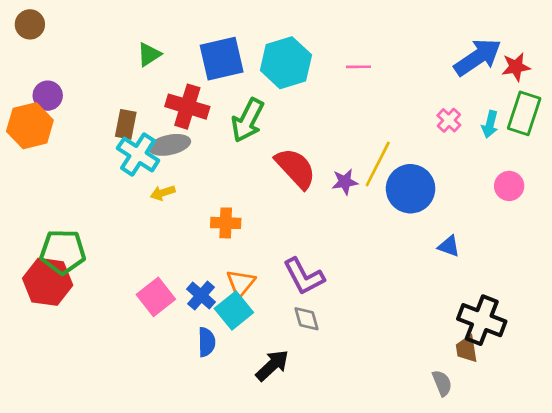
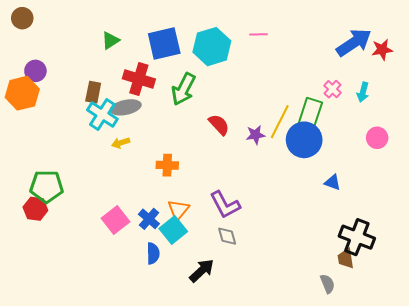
pink line: (359, 67) -> (259, 34), moved
green rectangle: (524, 113) -> (310, 113), moved
red semicircle: (296, 168) -> (219, 125), size x0.7
red hexagon: (48, 282) -> (35, 209), size x0.7

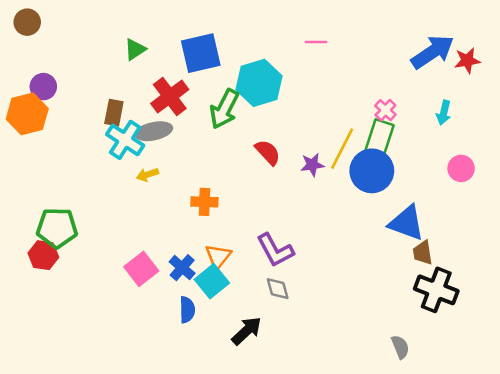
cyan hexagon: (212, 47) -> (259, 83), moved
red cross: (139, 79) -> (170, 97), turned 36
pink cross: (333, 89) -> (385, 110), moved
blue triangle: (333, 182) -> (407, 223), size x1.8
brown trapezoid: (346, 258) -> (423, 253), moved

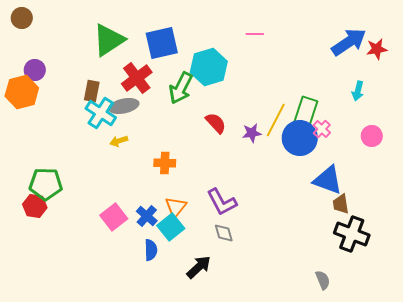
green triangle: (135, 49) -> (109, 40), size x1.8
pink cross: (385, 110) -> (322, 129), moved

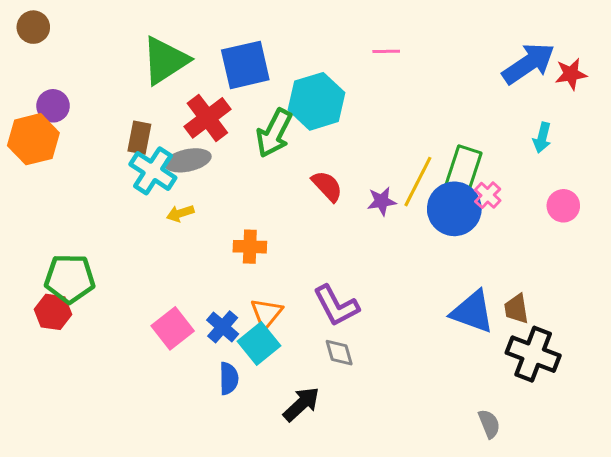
blue triangle: (328, 180) -> (472, 312), moved

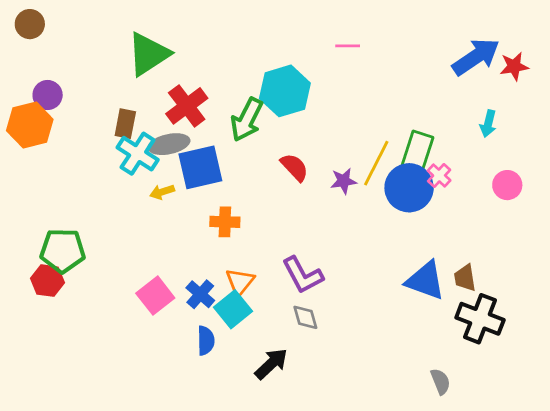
blue square: (245, 65) -> (200, 167), moved

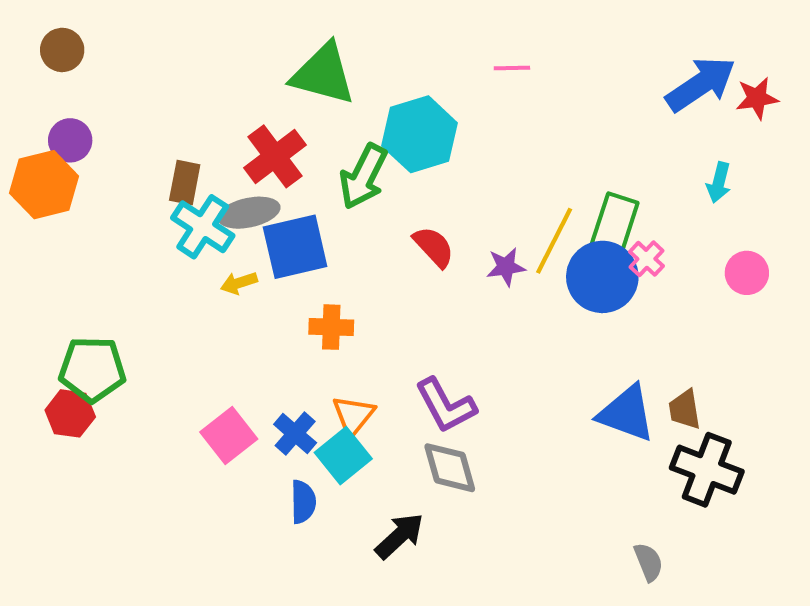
brown circle: (30, 24) -> (62, 50), moved
green triangle: (148, 54) -> (323, 74), moved, turned 48
gray diamond: (305, 317) -> (450, 468), size x1.4

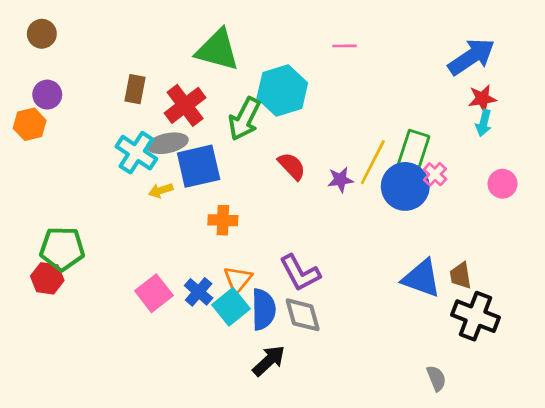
red star: (757, 98) -> (482, 99), moved
brown rectangle: (185, 183) -> (135, 89), moved
orange hexagon: (44, 185) -> (30, 124), size x0.7
blue semicircle: (303, 502) -> (263, 309), moved, size x1.4

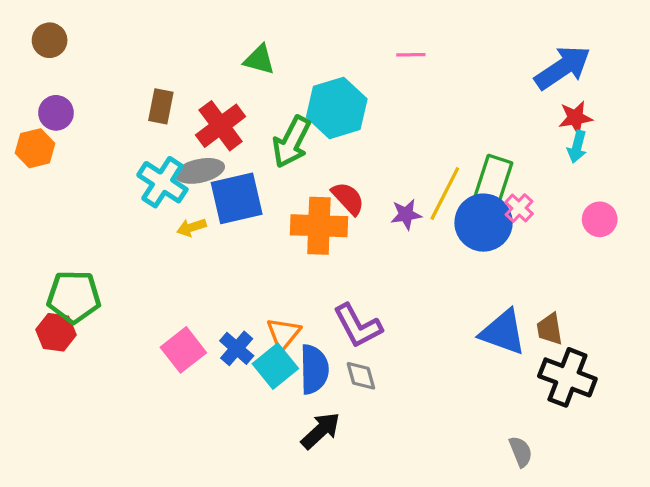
green triangle: (217, 50) -> (259, 60), size x0.6
orange cross: (223, 220) -> (319, 226), moved, size x1.6
gray diamond: (303, 315) -> (361, 376), size x0.7

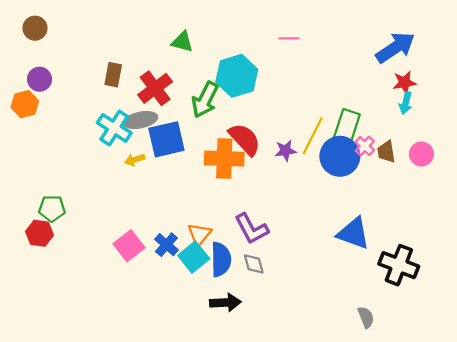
red semicircle: (348, 198) -> (245, 139), size x1.4
green pentagon: (74, 297) -> (52, 208), size x0.7
brown trapezoid: (550, 329) -> (386, 152), moved
black arrow: (321, 431) -> (225, 302), turned 40

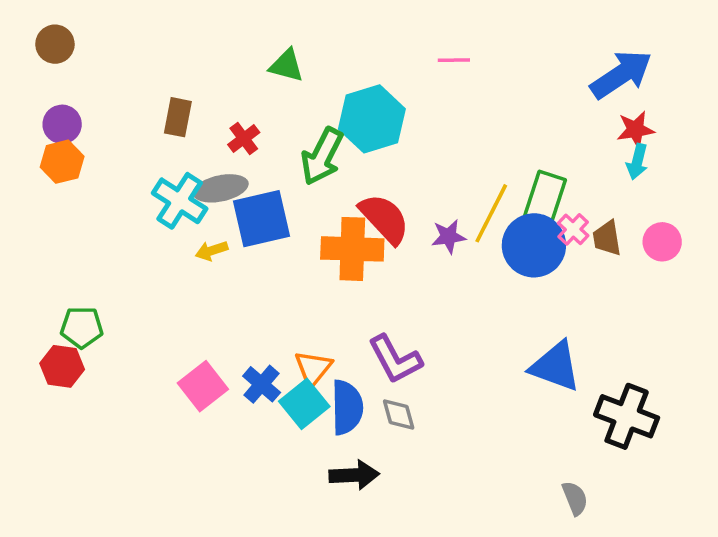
red cross: (155, 88) -> (244, 139), size x0.6
orange hexagon: (25, 104) -> (62, 162), moved

